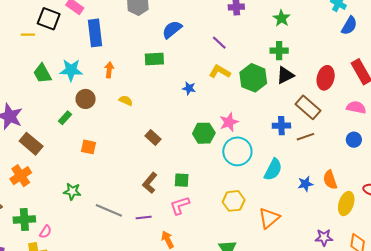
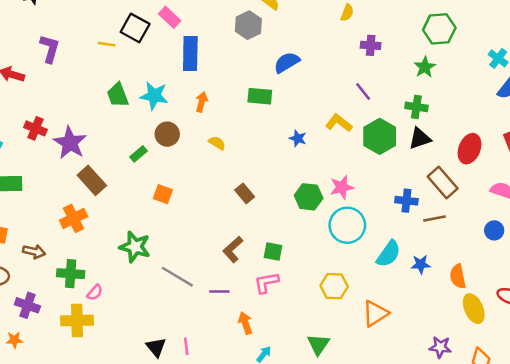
purple line: (219, 43) -> (363, 92), moved
blue star: (305, 184) -> (421, 264), moved
green star: (72, 191) -> (135, 247), size x1.4
yellow ellipse: (346, 204) -> (474, 309), turned -50

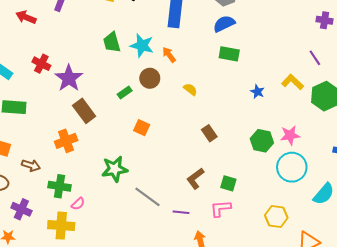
blue semicircle: (287, 62) -> (224, 24), moved
orange arrow: (202, 102) -> (169, 55), moved, turned -56
green star: (135, 247) -> (115, 169), turned -30

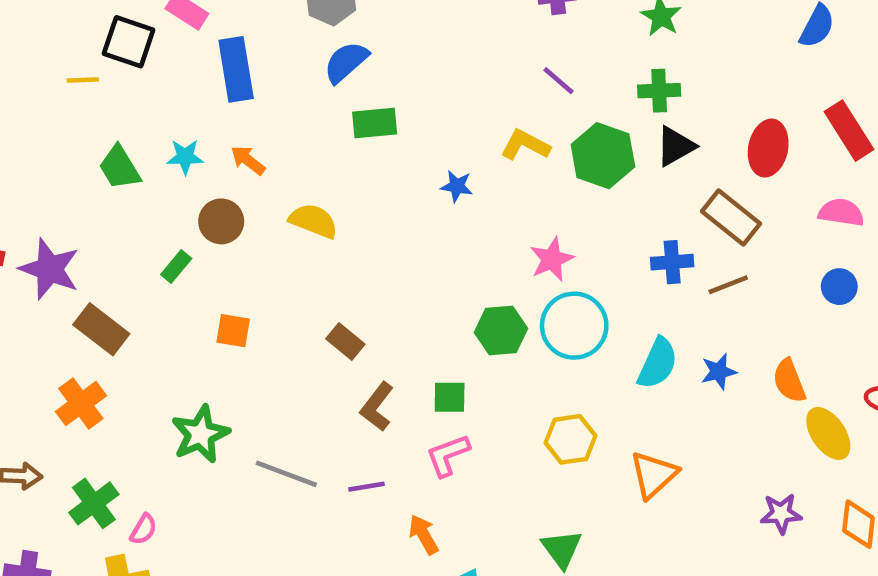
cyan star: (142, 46) -> (185, 157), size x0.7
yellow semicircle: (190, 89) -> (313, 221), size x1.5
brown rectangle: (209, 133) -> (345, 342), moved
green hexagon: (262, 141) -> (501, 331), moved
green cross: (59, 186) -> (94, 503), turned -30

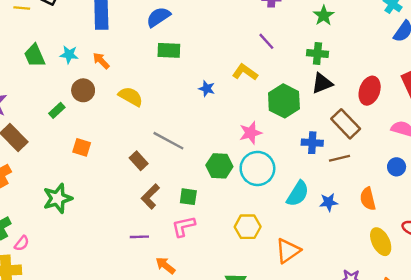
green hexagon: (603, 156) -> (284, 101), moved
orange semicircle: (789, 381) -> (368, 199), moved
gray line: (286, 474) -> (168, 141), moved
orange arrow: (423, 535) -> (165, 265), turned -30

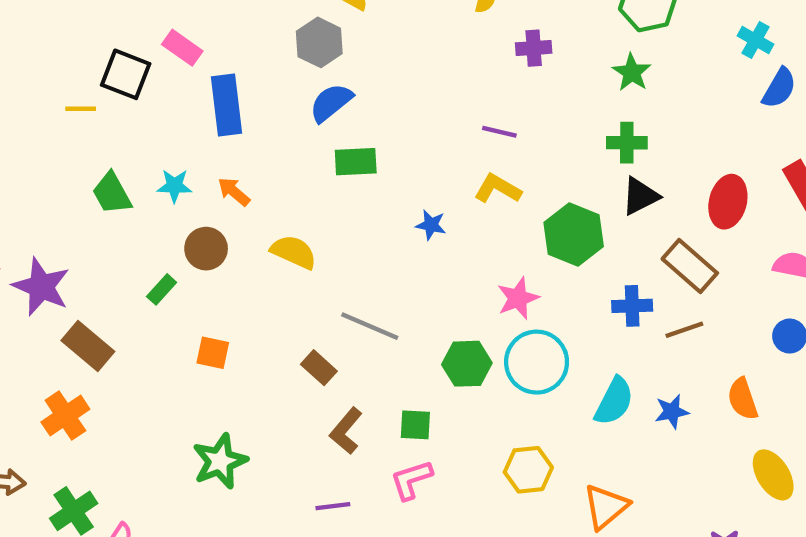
purple line: (266, 41) -> (499, 132), moved, turned -30
green star: (58, 198) -> (220, 461), moved

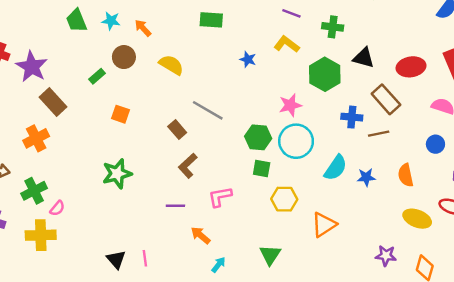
green cross: (627, 143) -> (333, 27), moved
black triangle: (640, 196) -> (364, 58), turned 35
red ellipse: (728, 202) -> (411, 67), turned 60
green square: (415, 425) -> (262, 168), moved
yellow ellipse: (773, 475) -> (417, 219), turned -44

